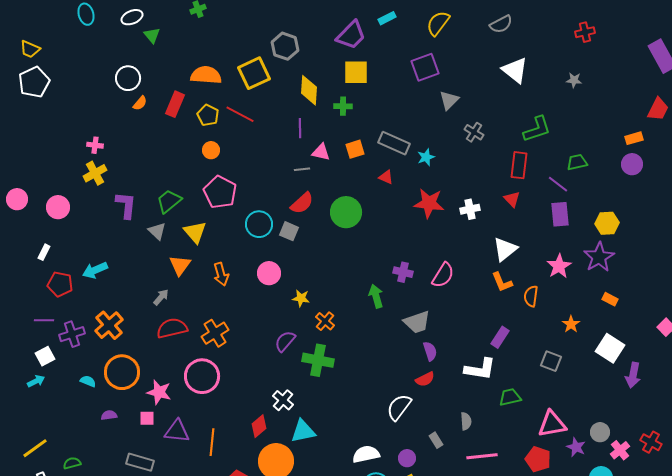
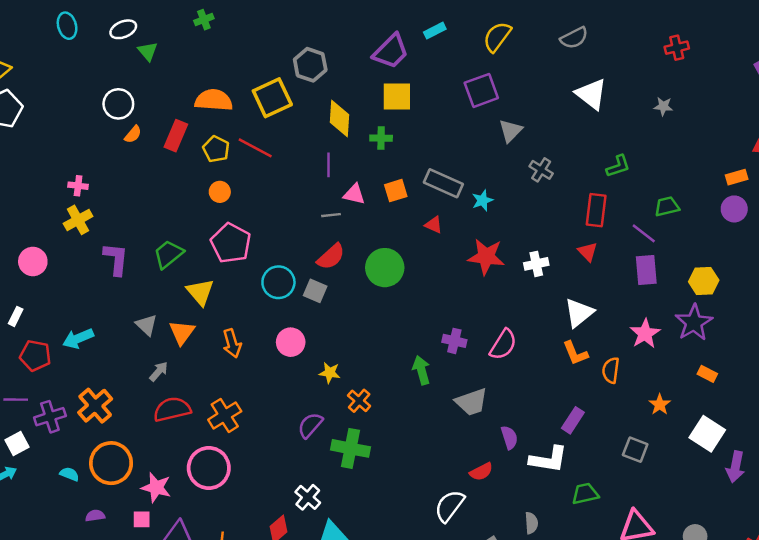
green L-shape: (537, 129) -> (618, 166), size x0.7
gray triangle: (157, 231) -> (146, 325), moved
purple semicircle: (430, 351) -> (509, 437), moved

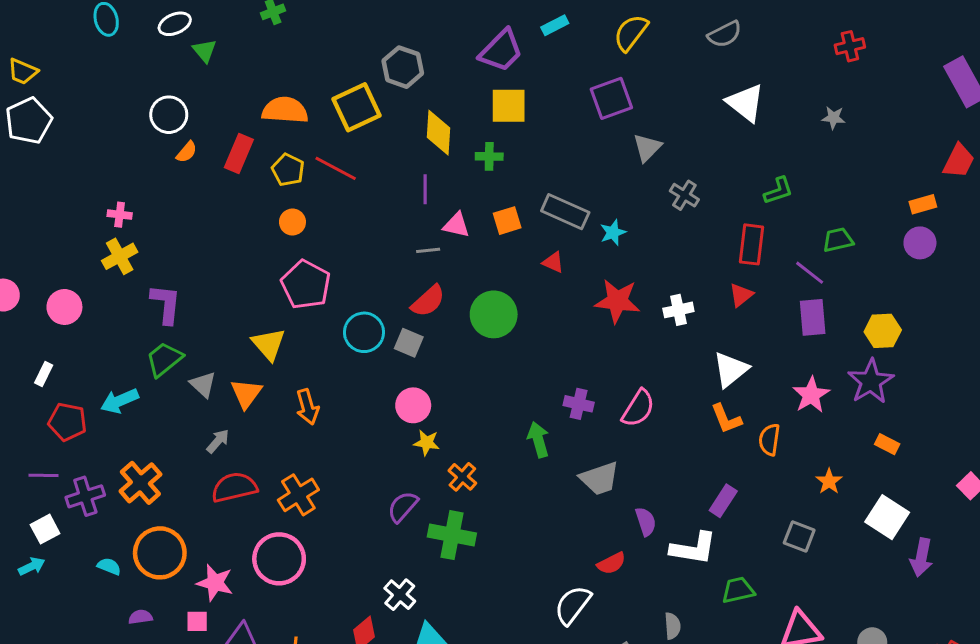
red triangle: (588, 252) -> (741, 295), turned 35
green trapezoid: (168, 254) -> (164, 359), moved
pink circle: (291, 342) -> (413, 405), moved

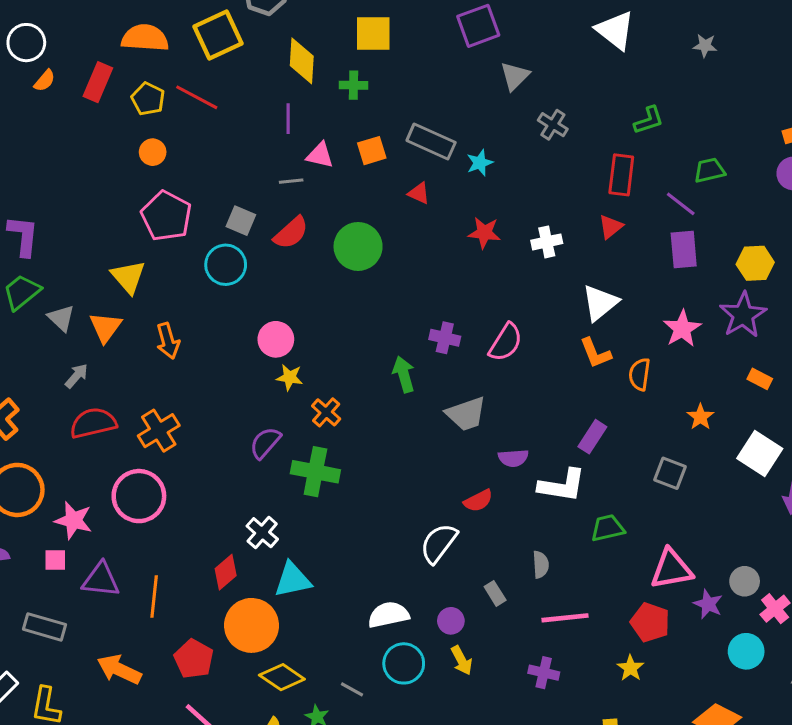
red star: (617, 301) -> (484, 233), size x0.7
gray square: (409, 343) -> (241, 221), moved
purple semicircle: (646, 522) -> (513, 458), turned 104

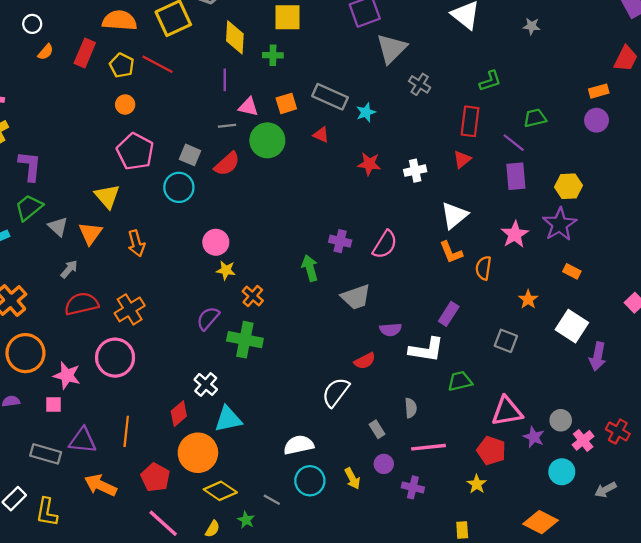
white circle: (26, 43) -> (32, 24), size x0.7
gray triangle: (515, 76) -> (392, 49), size x1.4
green circle: (358, 246) -> (267, 140), moved
purple triangle: (101, 580) -> (83, 440), moved
purple circle: (451, 621) -> (384, 464), moved

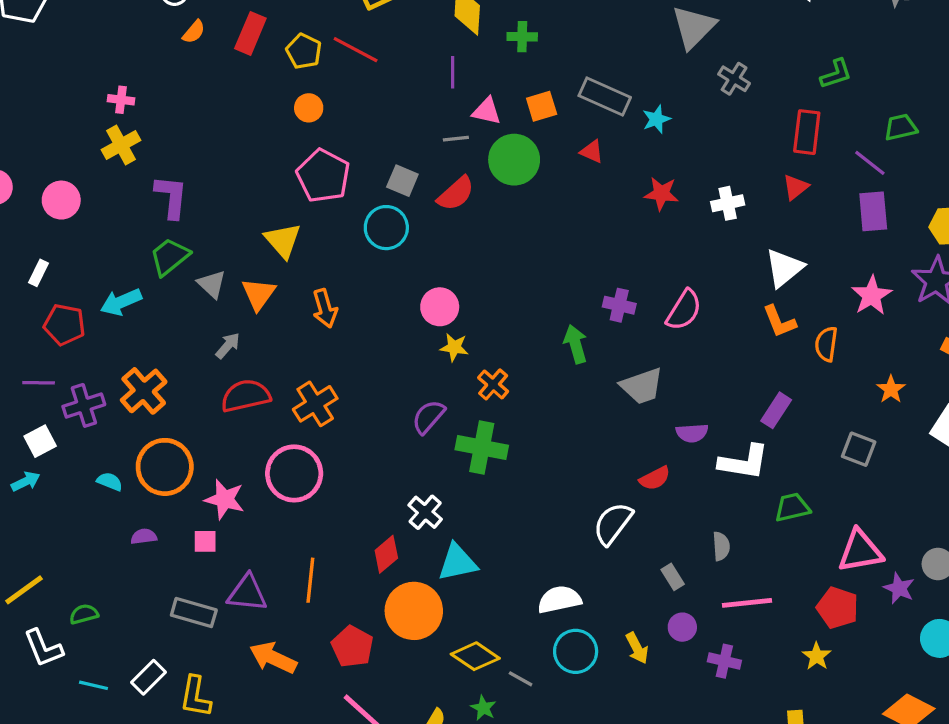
yellow diamond: (220, 491) -> (475, 656), moved

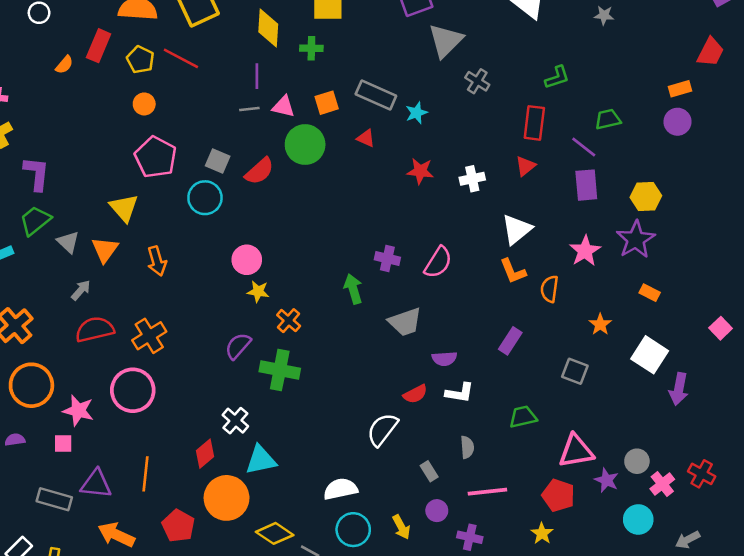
orange semicircle: (194, 32) -> (64, 65), moved
gray line: (456, 139) -> (249, 109), moved
white L-shape: (744, 462) -> (460, 393), moved, size x0.7

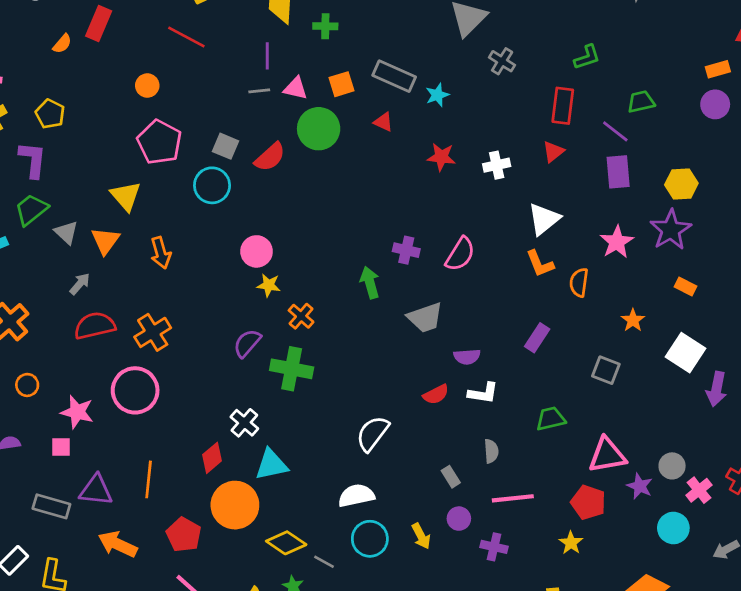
yellow pentagon: (140, 60) -> (50, 114), moved
orange circle: (31, 385) -> (27, 385), size x0.5
white semicircle: (382, 430) -> (373, 434), moved

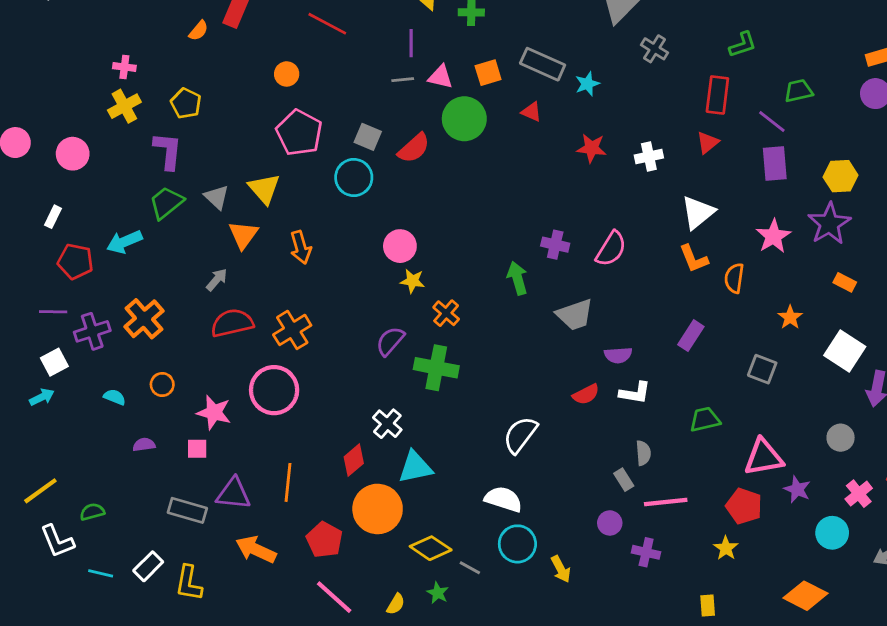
gray triangle: (66, 233) -> (217, 197), moved
gray circle: (672, 466) -> (841, 438), moved
gray rectangle: (451, 477) -> (624, 480), moved
white semicircle: (356, 496) -> (503, 499), turned 30
yellow arrow: (421, 536) -> (561, 569), moved

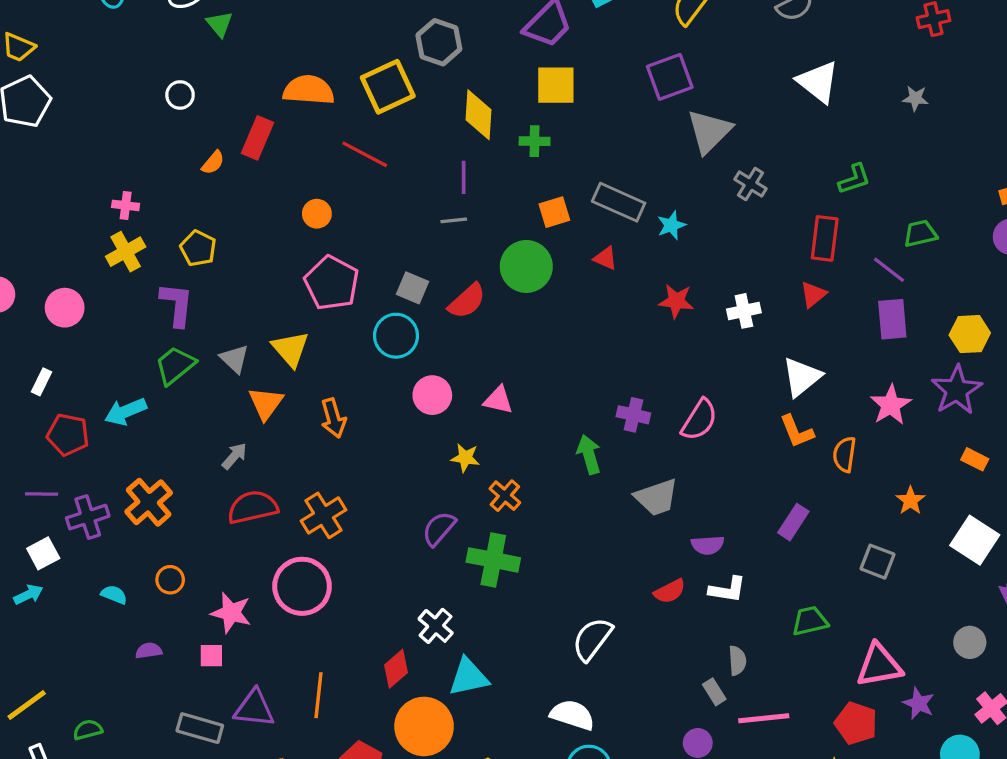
pink triangle: (440, 77) -> (498, 400), moved
pink circle: (400, 246) -> (432, 395), moved

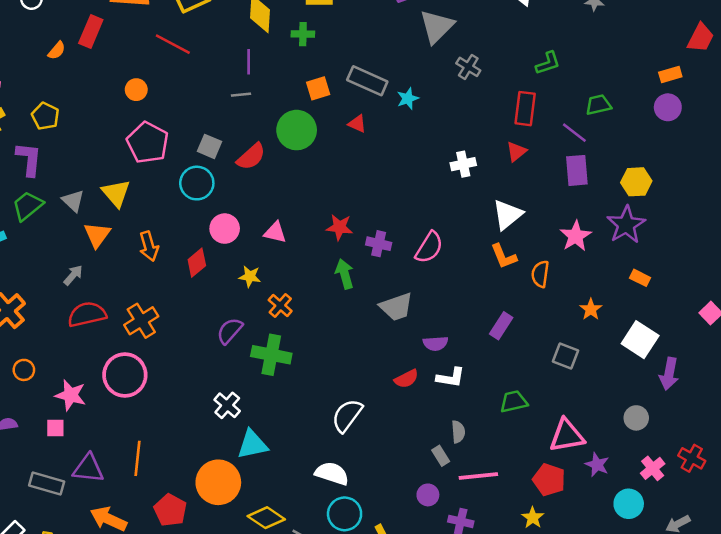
red star: (676, 301) -> (340, 227), moved
red diamond: (396, 669) -> (197, 263), moved

